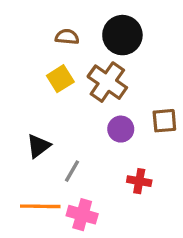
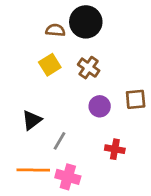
black circle: (122, 35) -> (86, 22), moved
brown cross: (107, 82) -> (89, 68), size x0.7

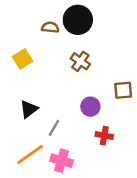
yellow square: (50, 65) -> (23, 59), moved
purple circle: (100, 106) -> (90, 107), moved
orange line: (33, 170) -> (30, 154), turned -36

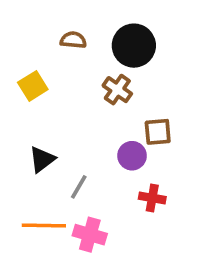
black circle: (78, 20) -> (134, 46), moved
brown square: (123, 90) -> (158, 132), moved
orange line: (30, 154) -> (44, 225), turned 36

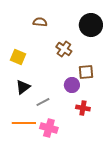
black circle: (134, 46) -> (91, 25), moved
yellow square: (33, 86) -> (18, 57), moved, turned -35
gray line: (79, 187) -> (43, 102), turned 32

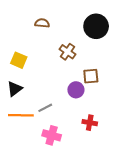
black triangle: (23, 87) -> (15, 89), moved
red cross: (83, 108) -> (90, 123), moved
orange line: (24, 123) -> (21, 115), moved

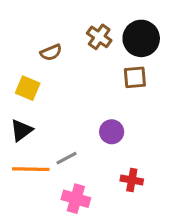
brown semicircle: (42, 23) -> (51, 52), moved, turned 152
brown cross: (67, 52) -> (99, 37), moved
brown square: (91, 76) -> (135, 77), moved

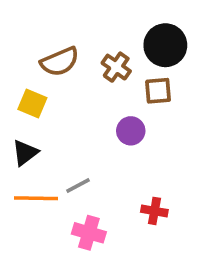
brown cross: (99, 37) -> (116, 67), moved
brown semicircle: (51, 52) -> (60, 62), size x1.5
purple circle: (112, 132) -> (131, 131), moved

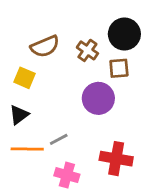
purple circle: (131, 131) -> (98, 98), size x1.5
red cross: (154, 211) -> (116, 159), size x1.6

